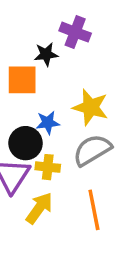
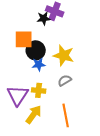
black star: (46, 54) -> (44, 18), moved
black circle: (26, 143) -> (36, 50), moved
gray semicircle: (92, 150) -> (65, 80), size x0.6

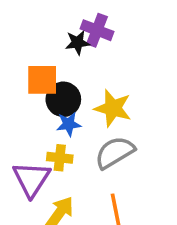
gray semicircle: (65, 80) -> (115, 152), size x1.6
yellow cross: (39, 90) -> (60, 158), moved

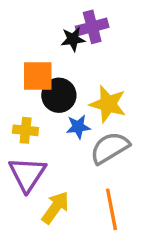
purple cross: (97, 30) -> (92, 27), turned -36
blue star: (69, 124) -> (78, 127), moved
yellow cross: (60, 158) -> (26, 130), moved

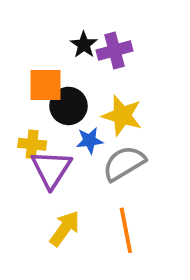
purple cross: (92, 27) -> (114, 50), moved
black star: (73, 39) -> (84, 45), turned -30
purple triangle: (27, 174) -> (51, 169), moved

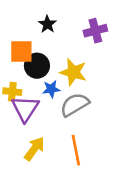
purple cross: (114, 50) -> (95, 31), moved

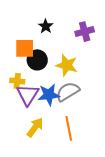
blue star: (51, 89) -> (49, 95), moved, size x1.5

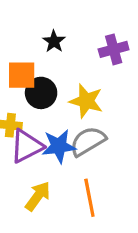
purple triangle: (28, 95) -> (27, 146), turned 30

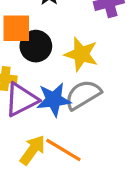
orange line: (89, 198) -> (63, 150), moved, turned -48

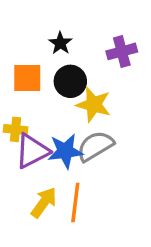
black circle: (36, 46) -> (70, 81), moved
orange line: (63, 150) -> (75, 203), turned 66

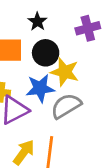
blue star: (65, 151) -> (40, 88), moved

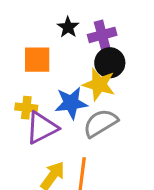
purple cross: (88, 28) -> (102, 35), moved
black circle: (46, 53) -> (110, 63), moved

